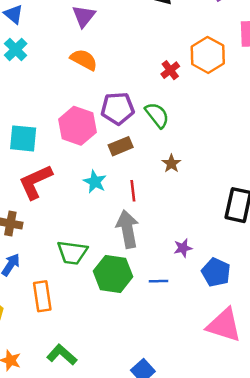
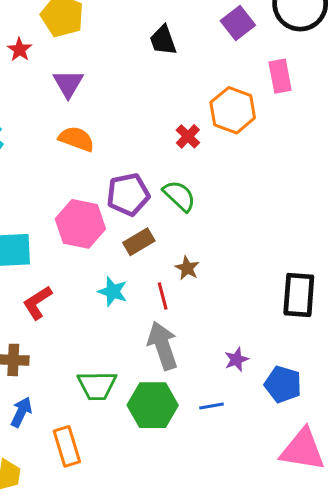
brown star: (171, 163) -> (187, 268), moved
red L-shape: (35, 182) -> (37, 303), size x0.7

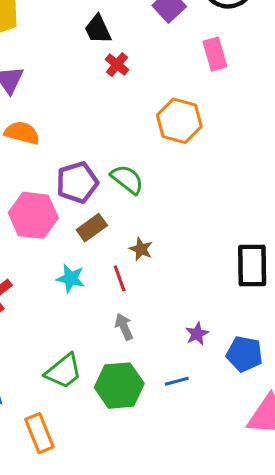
orange hexagon: (233, 110) -> (179, 121), moved
red cross: (188, 136) -> (117, 65), moved
gray arrow: (163, 346) -> (124, 327), size x0.6
green trapezoid: (97, 386) -> (64, 371), turned -33

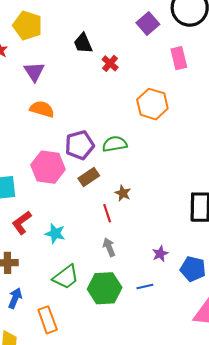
black trapezoid: (98, 29) -> (83, 43), moved
green semicircle: (127, 179) -> (115, 144), turned -50
cyan star: (71, 278) -> (55, 233), moved

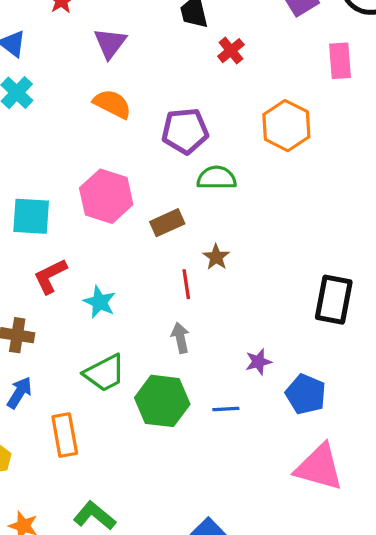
purple pentagon: (80, 145) -> (185, 131), moved

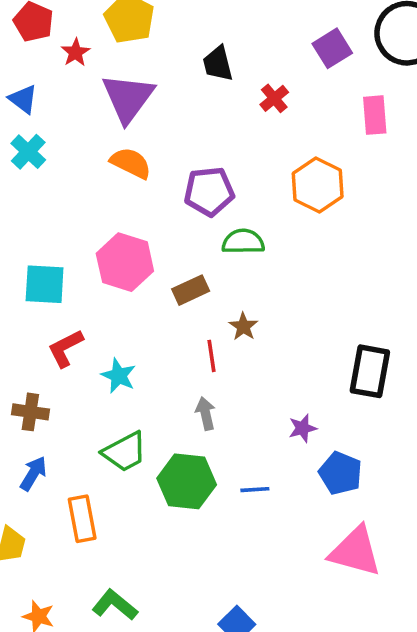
purple triangle: (110, 43) -> (128, 98), size x1.5
red cross: (231, 51) -> (274, 98), moved
purple star: (258, 362) -> (303, 428), moved

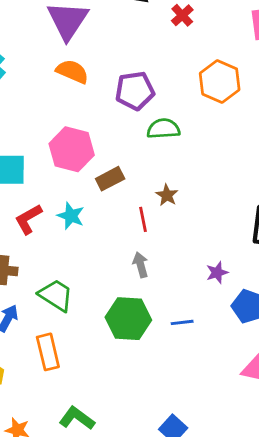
brown rectangle: (191, 290) -> (110, 179), moved
cyan star: (119, 376) -> (71, 216), moved
green trapezoid: (125, 452) -> (56, 295), moved, turned -117

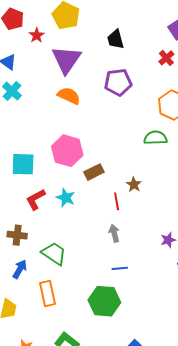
red cross: (182, 15) -> (166, 58), moved
purple pentagon: (135, 91) -> (118, 82), moved
green semicircle: (163, 129) -> (155, 138), moved
green hexagon: (128, 319) -> (104, 301), moved
blue line: (182, 322) -> (120, 268), moved

